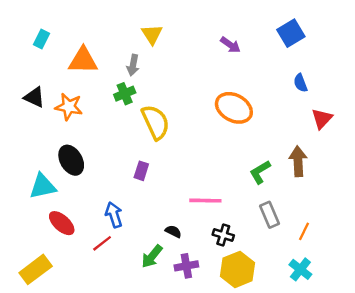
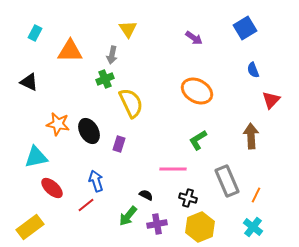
orange star: (69, 107) -> (58, 124), moved
black ellipse: (71, 160) -> (89, 131), moved
green L-shape: (260, 172) -> (198, 140), moved
gray rectangle: (270, 215) -> (227, 181), size x1.4

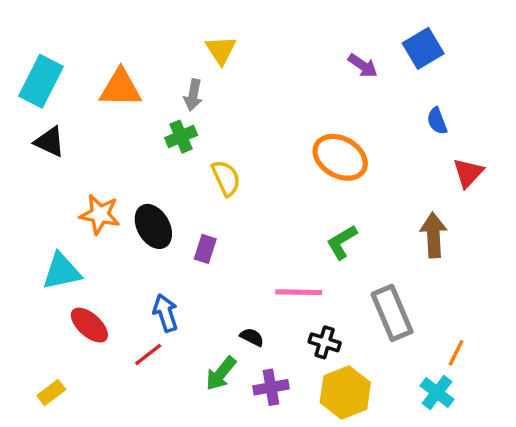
cyan rectangle: (35, 33) -> (41, 81), moved, size x1.8
purple arrow: (194, 38) -> (363, 66), moved
yellow semicircle: (131, 103) -> (226, 178), size x0.7
orange line: (256, 195) -> (456, 353), moved
yellow rectangle: (30, 227) -> (51, 392), size x0.6

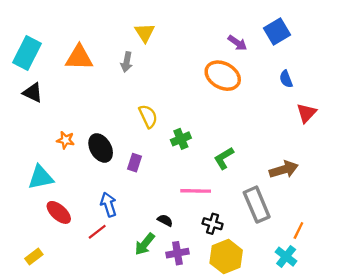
green cross: (181, 137) -> (181, 139), moved
orange ellipse: (340, 157) -> (223, 76), moved
orange star: (100, 214) -> (66, 140), size x0.7
brown arrow: (434, 235) -> (284, 169), moved, turned 76

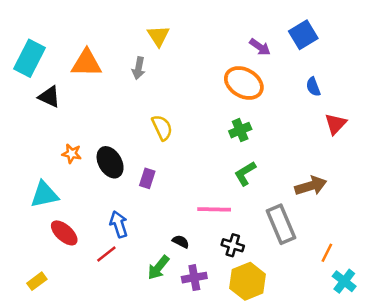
black triangle: (33, 93) -> (49, 97), moved
green cross: (181, 139) -> (240, 130), moved
cyan cross: (286, 257) -> (344, 281), moved

